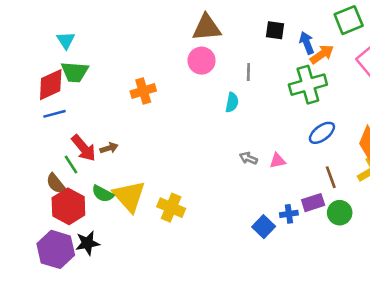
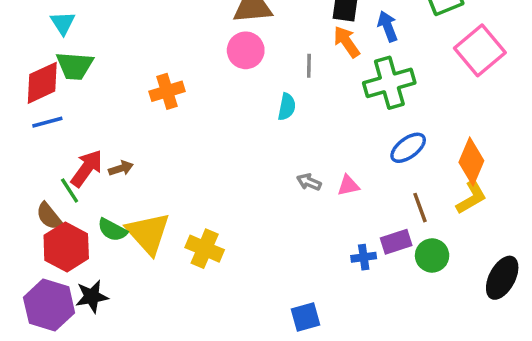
orange arrow: (322, 54) -> (347, 42), moved, turned -90
red arrow: (84, 148) -> (87, 168), turned -104
blue square: (264, 227) -> (306, 317), moved, turned 30

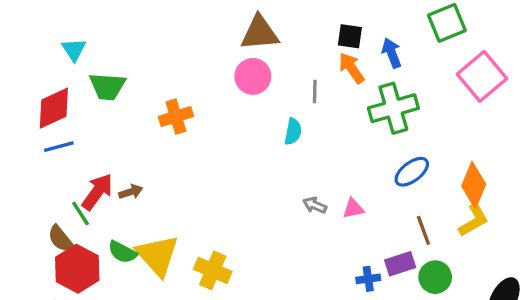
green trapezoid: (75, 66) -> (107, 86), moved

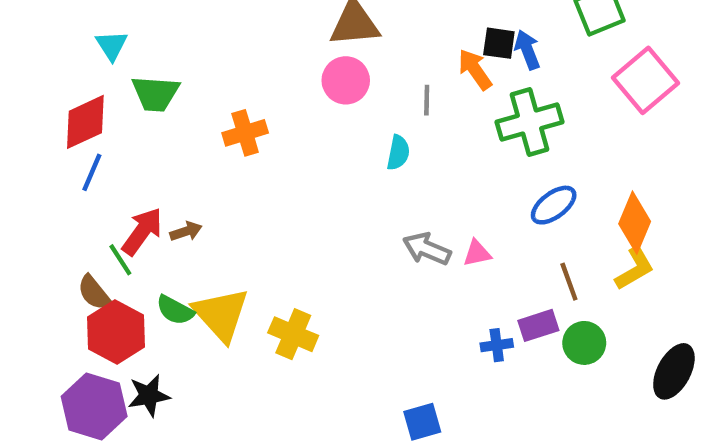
black square: (350, 36) -> (499, 43), moved
blue line: (59, 147) -> (92, 172), turned -52
gray arrow: (315, 205) -> (427, 249), size x1.5

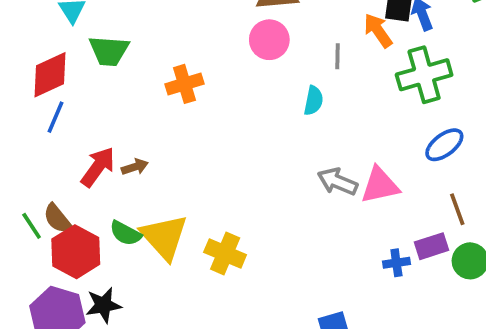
pink triangle: (477, 253) -> (380, 185), size x1.6
green line: (120, 260) -> (32, 226), moved

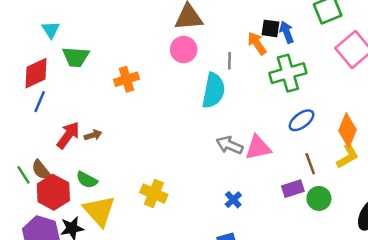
cyan semicircle: (314, 101) -> (213, 90), size x1.8
yellow triangle: (164, 237) -> (99, 211), moved
blue cross: (396, 263) -> (233, 200), moved, turned -35

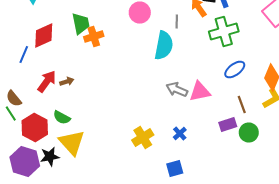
green trapezoid: (76, 57) -> (81, 24), moved, turned -105
red diamond: (36, 73) -> (44, 36), moved
brown semicircle: (41, 170) -> (14, 98), moved
yellow cross: (154, 193) -> (143, 138), moved, turned 35

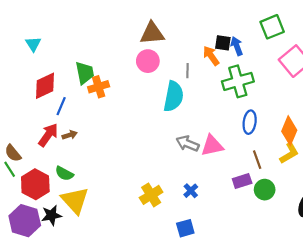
blue line: (24, 54) -> (61, 106), moved
blue ellipse: (235, 70) -> (250, 122), turned -45

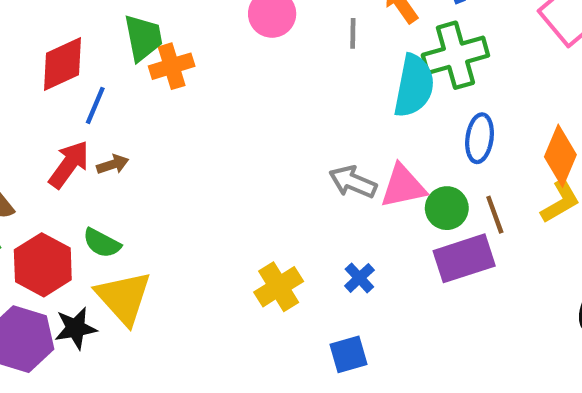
cyan semicircle: (174, 96) -> (414, 86), moved
purple rectangle: (242, 181) -> (464, 258), size x1.5
green circle: (265, 190) -> (447, 208), moved

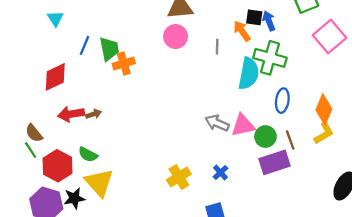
green cross: (455, 55) -> (270, 58), turned 32
red diamond: (62, 64) -> (55, 77), moved
blue line: (95, 105) -> (85, 45), moved
red arrow: (69, 164) -> (71, 114), turned -135

